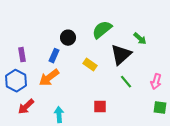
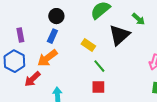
black circle: (68, 38) -> (56, 16), moved
green line: (126, 82) -> (99, 66), moved
red arrow: (26, 107) -> (32, 79), moved

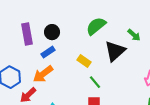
purple rectangle: (20, 35) -> (27, 34), moved, size x1.5
blue rectangle: (52, 36) -> (48, 52), turned 32

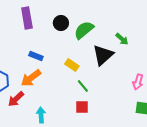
black circle: (52, 32) -> (61, 23), moved
purple rectangle: (27, 34) -> (27, 18), moved
blue rectangle: (48, 52) -> (36, 56), turned 56

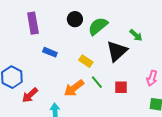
purple rectangle: (27, 18) -> (33, 23), moved
orange arrow: (31, 78) -> (74, 88), moved
red square: (82, 107) -> (121, 87), moved

